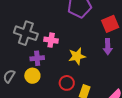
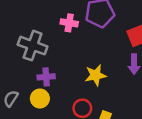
pink cross: (51, 40) -> (69, 23), moved

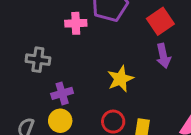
gray cross: (33, 46) -> (38, 60), size x0.7

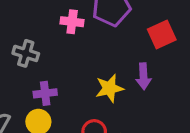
purple arrow: (163, 56) -> (143, 76), moved

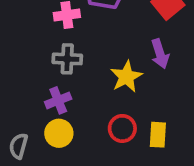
gray cross: (26, 53) -> (67, 59), moved

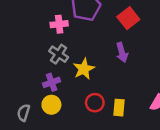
gray cross: (67, 59) -> (59, 54), turned 30
yellow star: (126, 77) -> (84, 69), moved

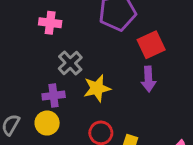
red square: (128, 18) -> (151, 45), moved
pink cross: (59, 24) -> (50, 23), moved

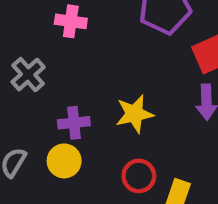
gray cross: (70, 63) -> (28, 75), moved

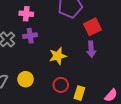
purple cross: (74, 123) -> (30, 36), moved

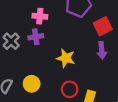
pink cross: (26, 14) -> (40, 16), moved
yellow star: (58, 56) -> (66, 58), turned 30

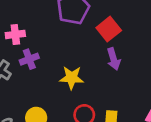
pink cross: (40, 16) -> (15, 34), moved

